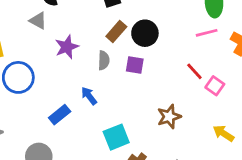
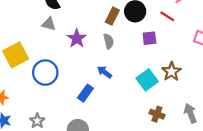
purple square: (135, 65) -> (149, 38), moved
red line: (194, 71) -> (167, 16), moved
cyan square: (116, 137) -> (147, 80), moved

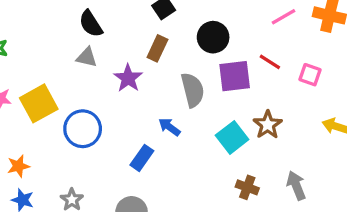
brown rectangle: (112, 16) -> (157, 48), moved
red line: (167, 16) -> (270, 62), moved
purple square: (149, 38) -> (235, 76), size x1.5
gray semicircle: (109, 41) -> (193, 90), moved, size x1.5

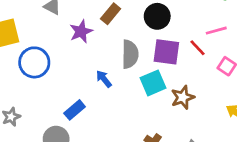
pink line: (284, 17) -> (216, 31), moved
cyan square: (232, 137) -> (153, 83), moved
blue rectangle: (142, 158) -> (75, 110), moved

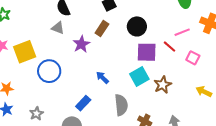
gray semicircle: (130, 54) -> (121, 105), moved

